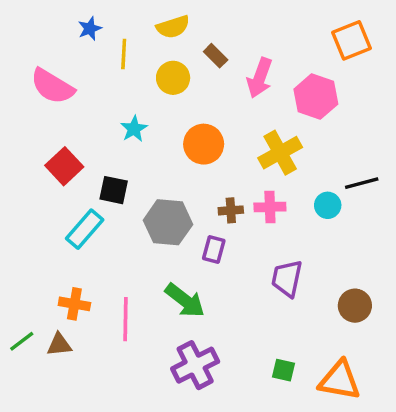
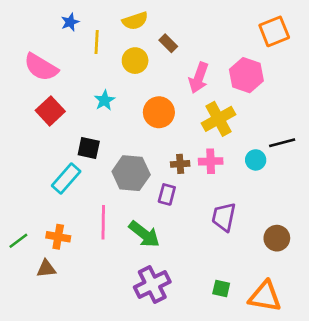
pink arrow: (260, 78) -> (199, 78), moved
red square: (64, 166) -> (50, 111), moved
pink line: (125, 319) -> (103, 222), moved
green line: (22, 341) -> (18, 241), moved

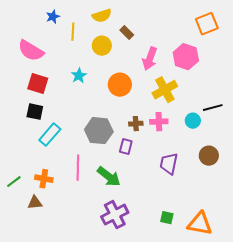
red square: (50, 111) -> (38, 84), turned -30
black square: (89, 148) -> (35, 112), moved
brown circle: (277, 238) -> (209, 156), moved

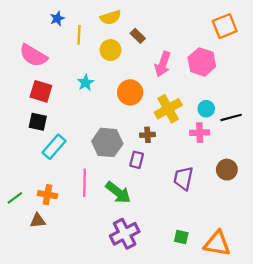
yellow cross: (165, 90) -> (168, 109), moved
cyan circle: (193, 121) -> (206, 109), moved
pink cross: (159, 122) -> (200, 133), moved

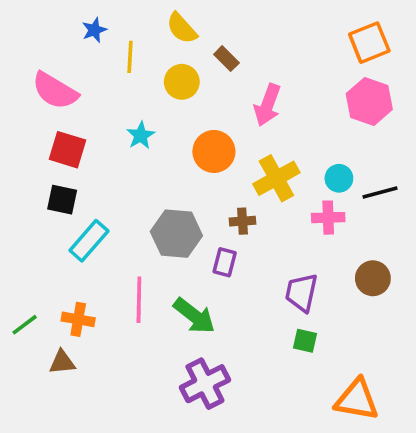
yellow semicircle: (111, 17) -> (182, 28), turned 66
pink hexagon: (202, 62) -> (369, 101), moved
green square: (181, 237) -> (305, 341), moved

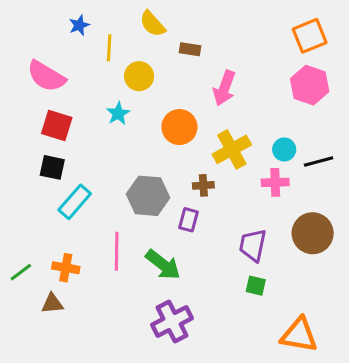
brown rectangle: (226, 59) -> (190, 49), turned -36
yellow circle: (182, 82) -> (139, 76), moved
brown circle: (373, 278) -> (313, 233), size x1.4

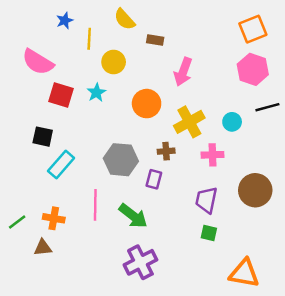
red square: (57, 126) -> (61, 95), moved
black line: (319, 161) -> (267, 107), moved
pink cross: (275, 182) -> (212, 155), moved

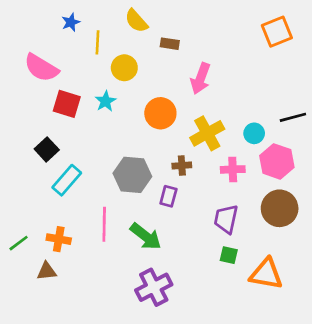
pink hexagon: (253, 69) -> (277, 161), moved
black square: (43, 137) -> (47, 149), turned 35
orange triangle: (244, 273) -> (266, 274), moved

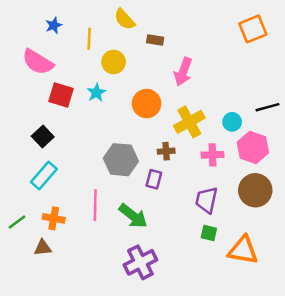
blue star: (71, 22) -> (54, 25), moved
cyan rectangle: (67, 180) -> (44, 176), moved

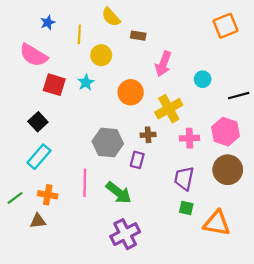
cyan circle: (232, 122) -> (203, 79), moved

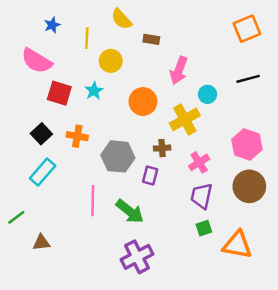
cyan circle: (203, 79) -> (207, 94), moved
black line: (239, 96) -> (248, 79), moved
pink cross: (190, 138) -> (199, 162), moved, turned -30
orange cross: (48, 195) -> (77, 136), moved
green square: (186, 208) -> (204, 228), turned -32

